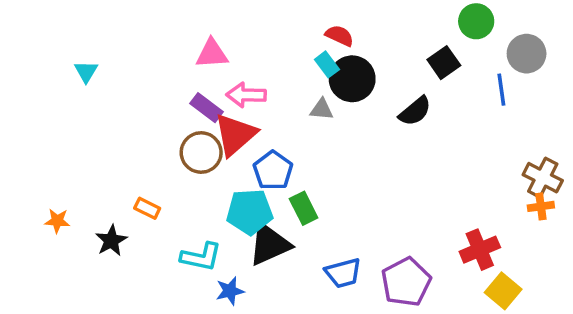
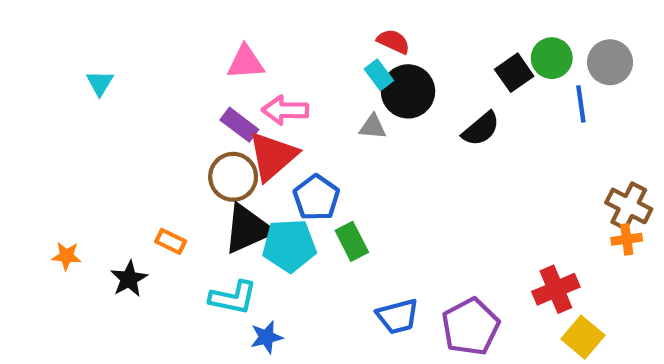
green circle: (476, 21) -> (552, 58), moved
black triangle: (269, 244) -> (248, 229), moved

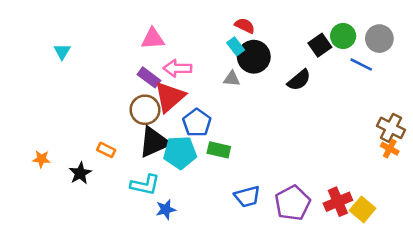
blue line: (581, 104) -> (361, 64), turned -55
orange cross: (627, 239) -> (390, 149), turned 36
green rectangle: (352, 241) -> (219, 150), turned -50
red cross: (556, 289) -> (338, 202), moved

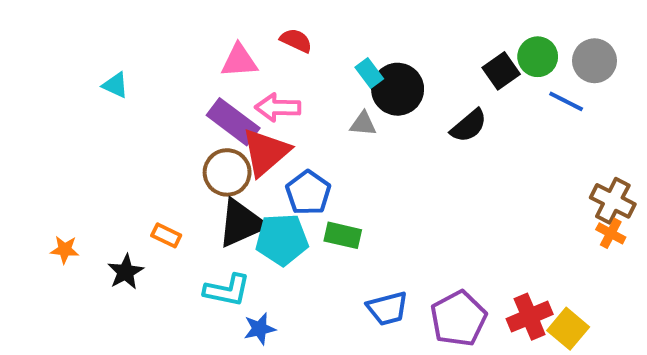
red semicircle: (245, 26) -> (296, 40), moved
cyan triangle: (62, 52) -> (115, 85), moved, turned -36
purple rectangle: (149, 77) -> (233, 122), size x1.4

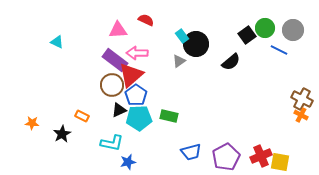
gray triangle: (363, 124) -> (179, 61), turned -40
blue pentagon: (308, 193) -> (136, 95), moved
black triangle: (241, 223) -> (119, 110), size x0.6
yellow square: (568, 329) -> (280, 162), turned -30

